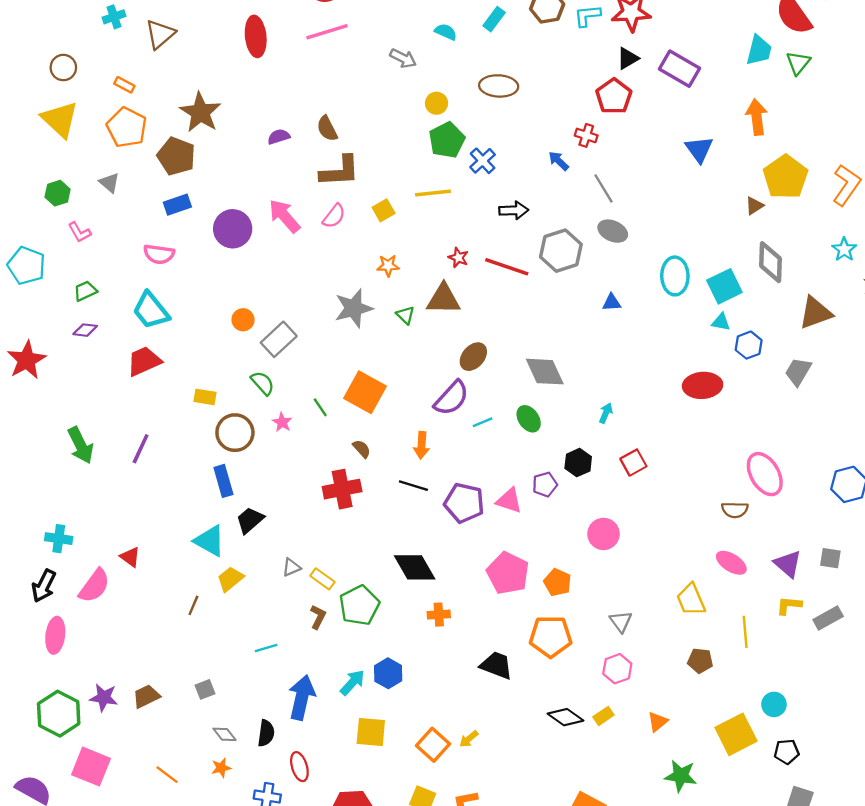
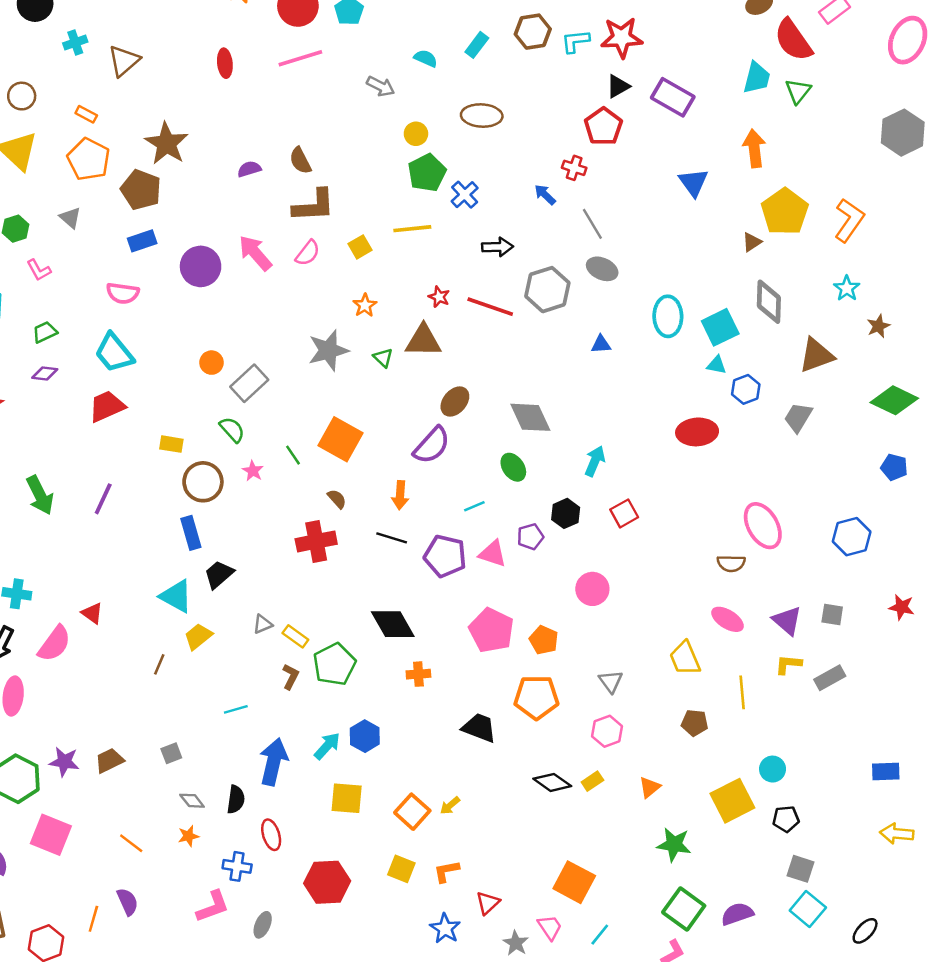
red ellipse: (256, 36) -> (225, 63), size x0.7
orange star: (388, 266) -> (365, 305), turned -30
cyan arrow: (606, 413) -> (595, 461), size x1.4
cyan line: (483, 422) -> (474, 506), moved

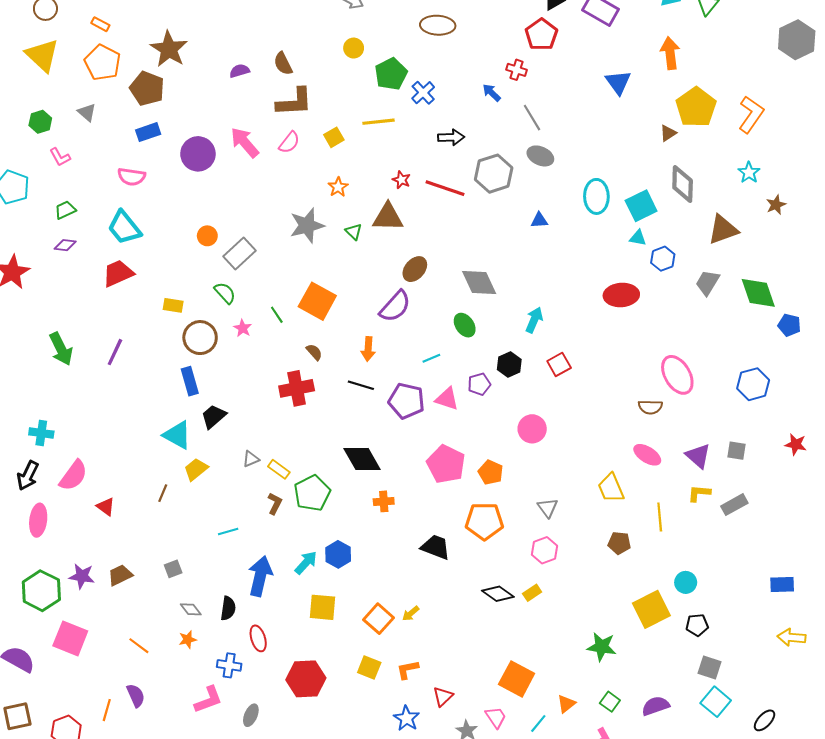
yellow circle: (416, 134) -> (354, 48), moved
green diamond: (894, 400) -> (758, 293), moved, turned 45
red triangle: (92, 613) -> (106, 507), moved
orange triangle: (650, 787) -> (566, 704), moved
green square: (684, 909) -> (610, 702), size x0.6

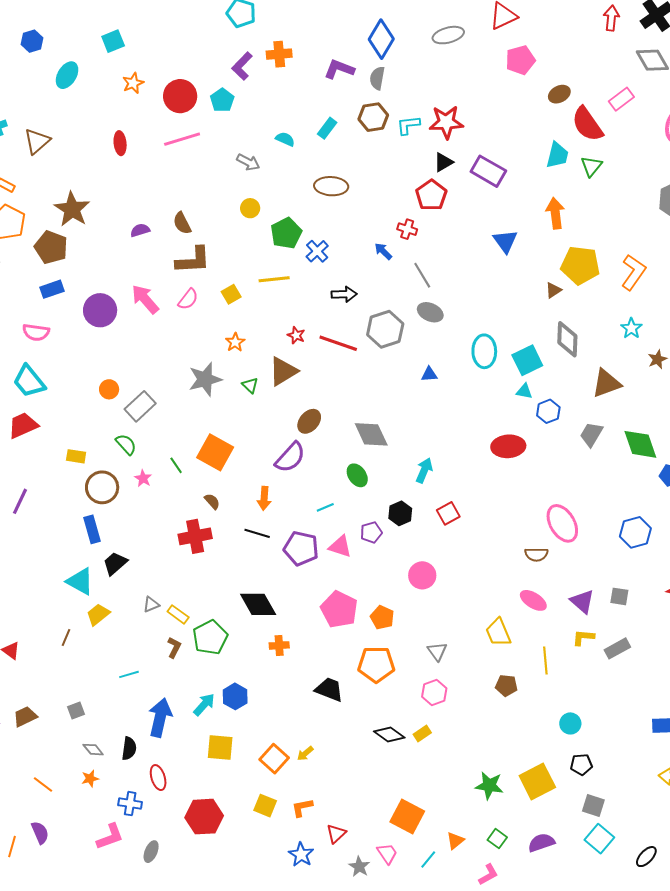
yellow pentagon: (696, 107) -> (580, 265), turned -30
brown triangle: (388, 217) -> (283, 371), turned -32
yellow square: (651, 609) -> (537, 782), moved

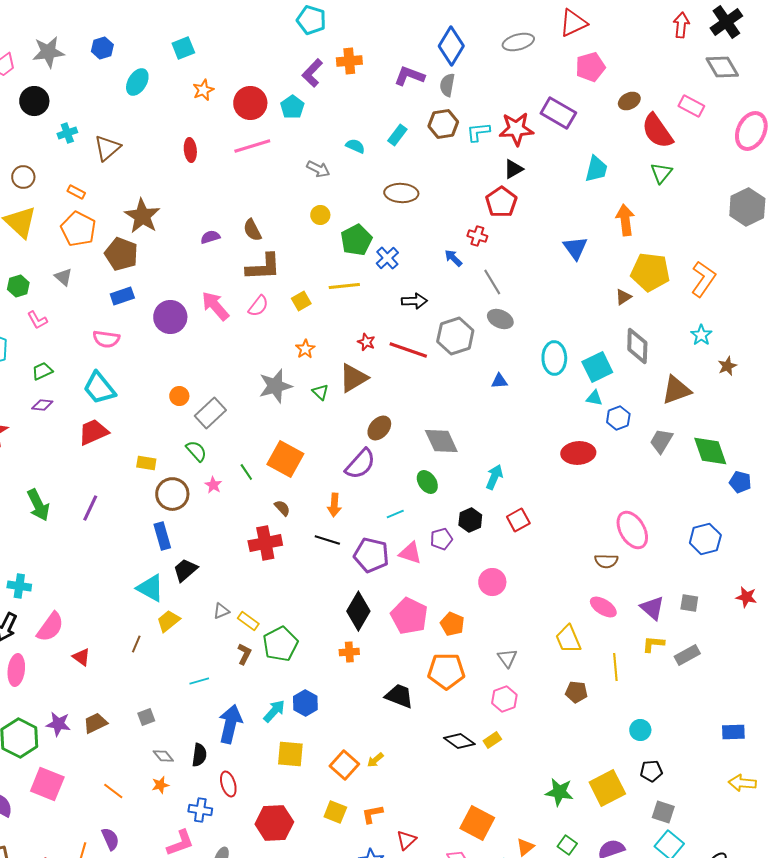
pink rectangle: (621, 99) -> (691, 106), turned 65
cyan trapezoid: (557, 155) -> (596, 169), moved
purple rectangle: (488, 171) -> (558, 113), moved
black diamond: (258, 604) -> (358, 611), moved, turned 60

